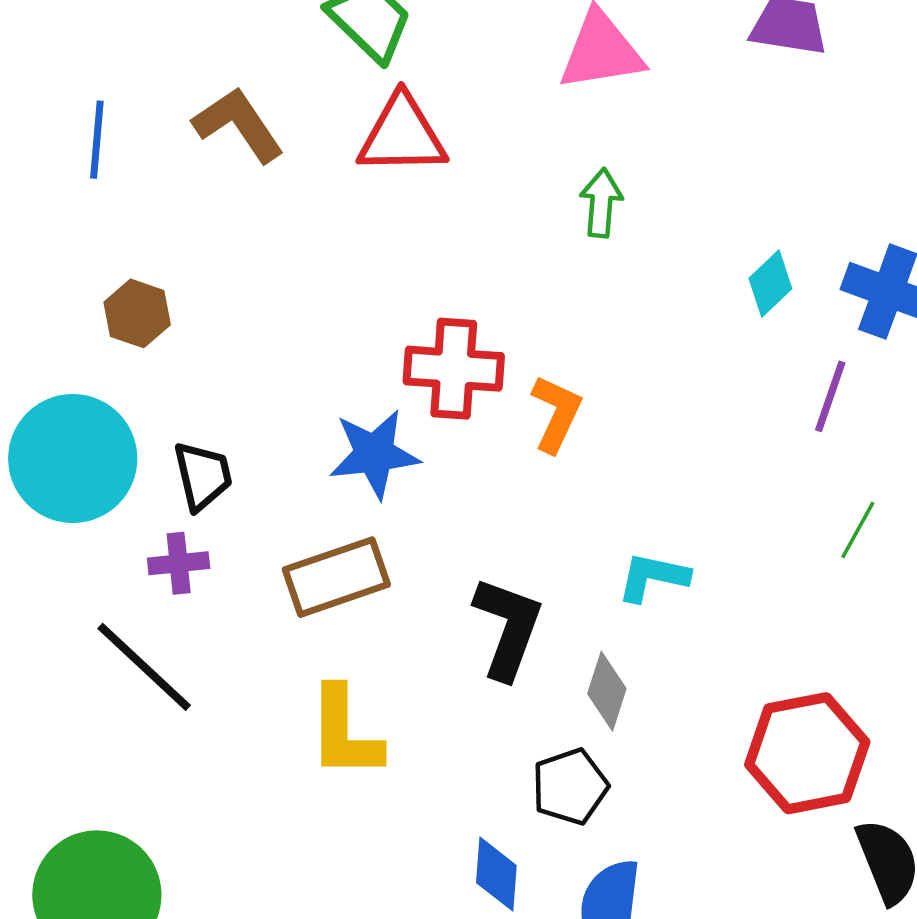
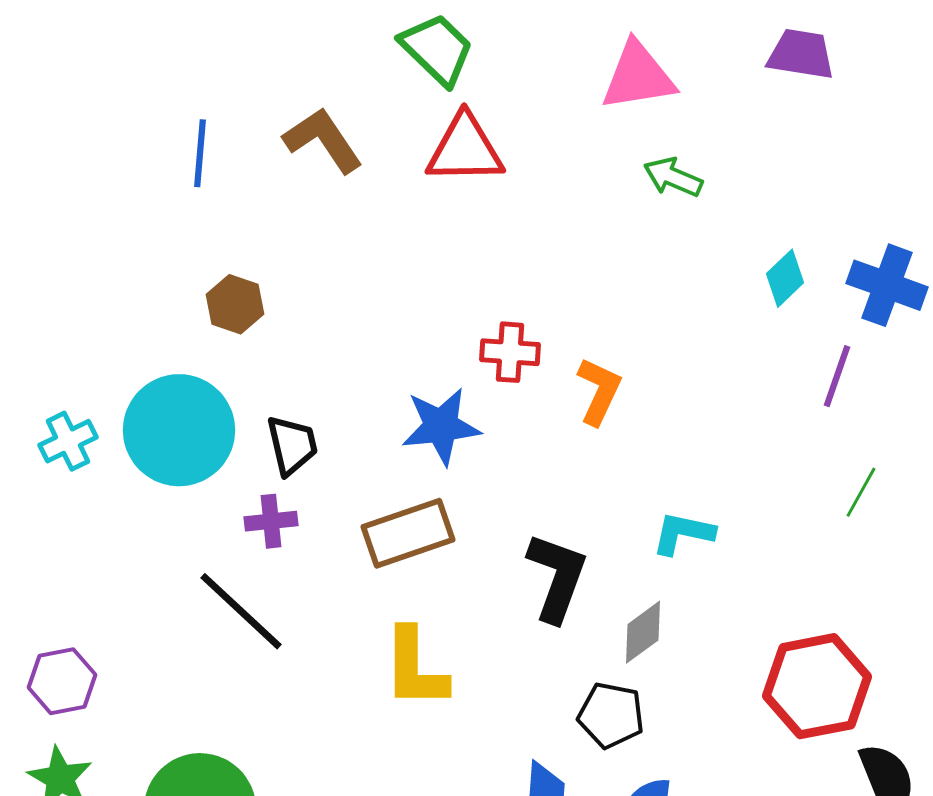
green arrow: (601, 203) -> (673, 177), moved, turned -72
red cross: (454, 369) -> (510, 352), size x0.7
gray diamond: (607, 691) -> (643, 632), turned 36
black pentagon: (570, 787) -> (611, 715), turned 30

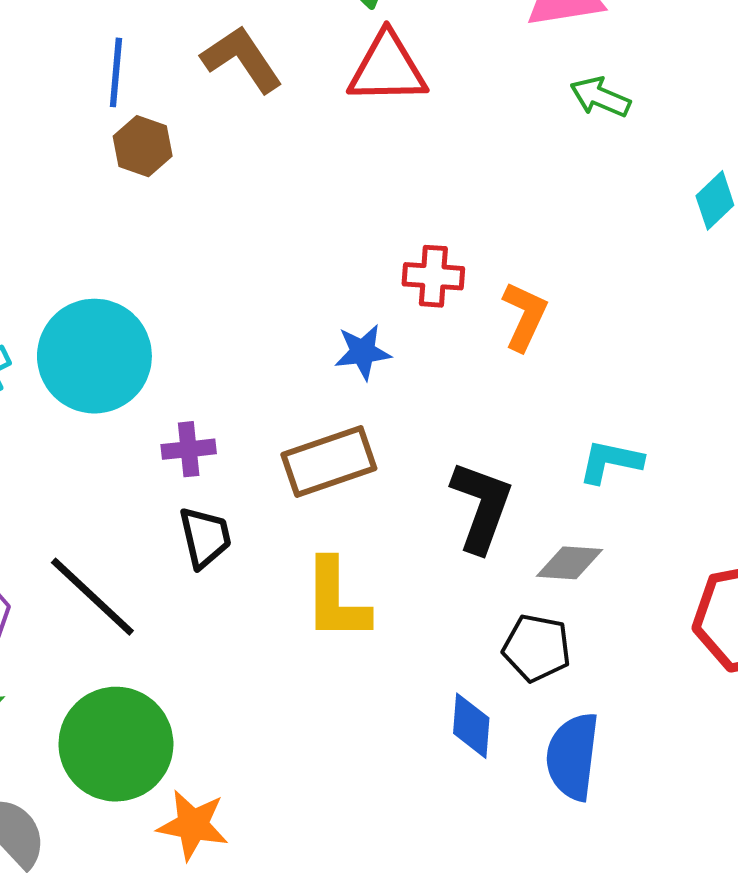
brown hexagon: (235, 304) -> (143, 146), moved
blue star: (441, 426) -> (363, 352), size x0.7
black trapezoid: (292, 445) -> (205, 537), moved
black line: (241, 611) -> (92, 597), moved
gray diamond: (643, 632) -> (570, 563), turned 40

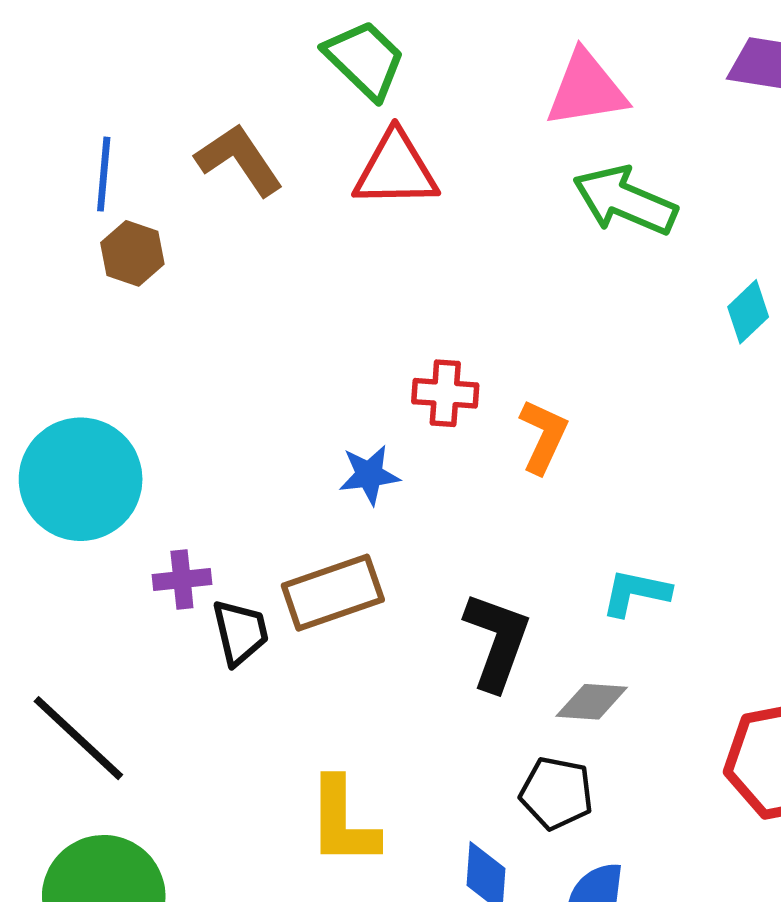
green arrow: (600, 97) -> (625, 200), size x1.6
black trapezoid: (205, 537) -> (240, 632), moved
yellow L-shape: (336, 600) -> (343, 822), moved

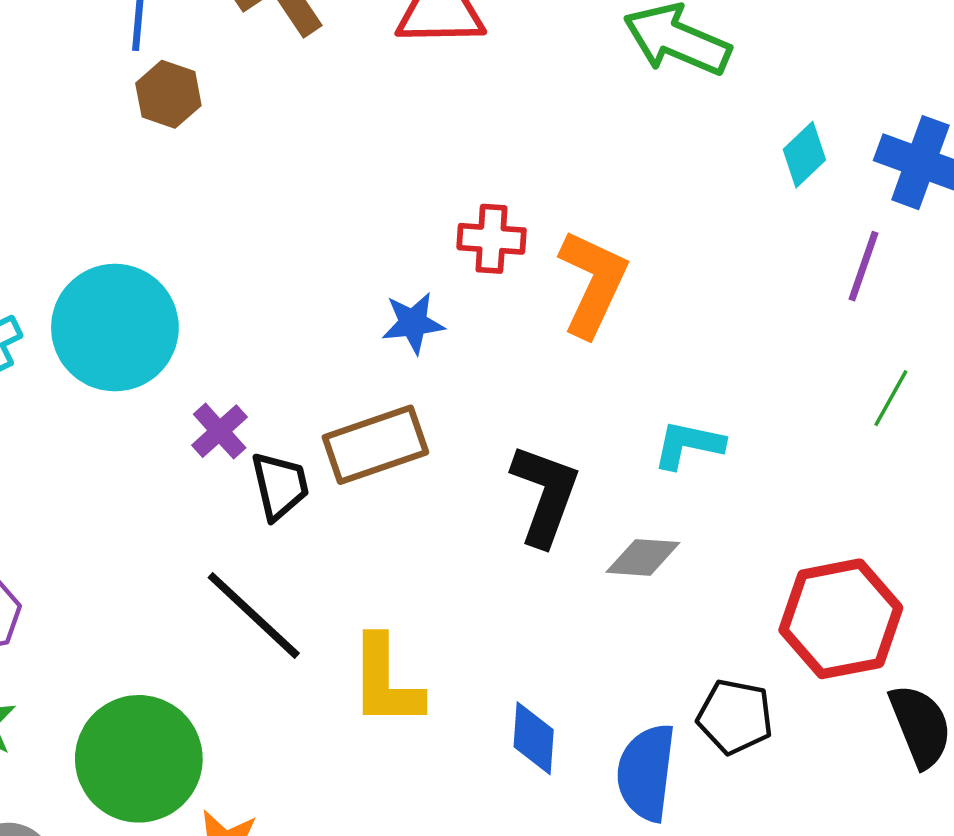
orange L-shape: (543, 436) -> (593, 283), size x1.4
purple cross: (182, 579) -> (220, 431), turned -36
black line: (78, 738) -> (254, 615), moved
black pentagon: (556, 793) -> (735, 717), moved

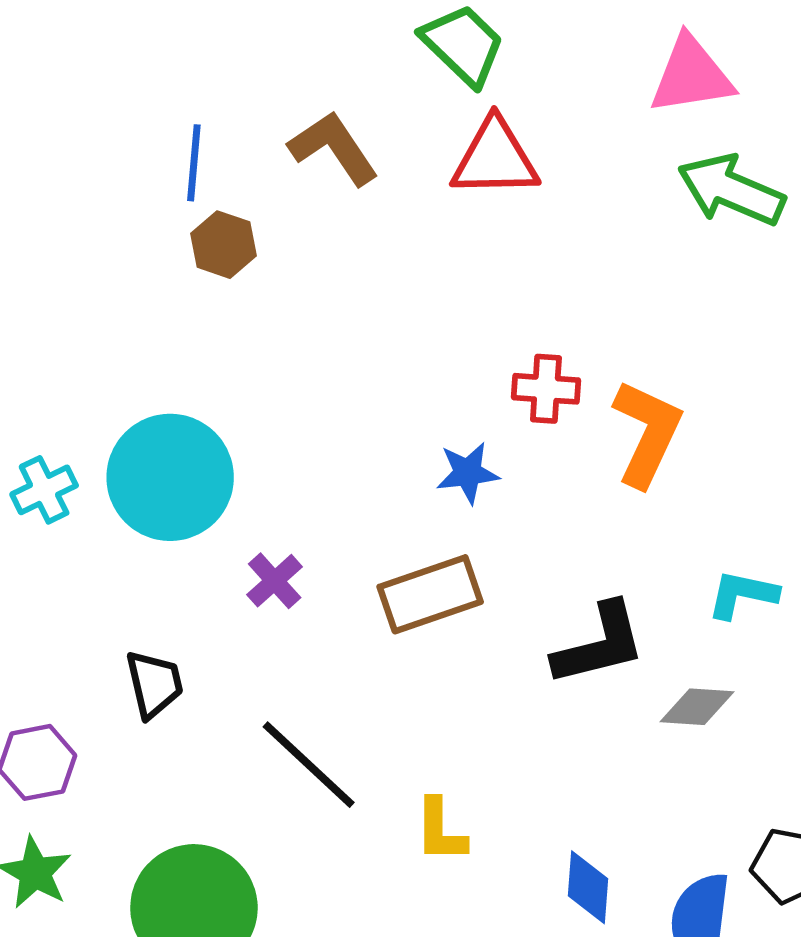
black trapezoid: (280, 486) -> (154, 684), moved
black L-shape: (545, 495) -> (599, 644), turned 56
yellow L-shape: (386, 681) -> (440, 831), size x0.7

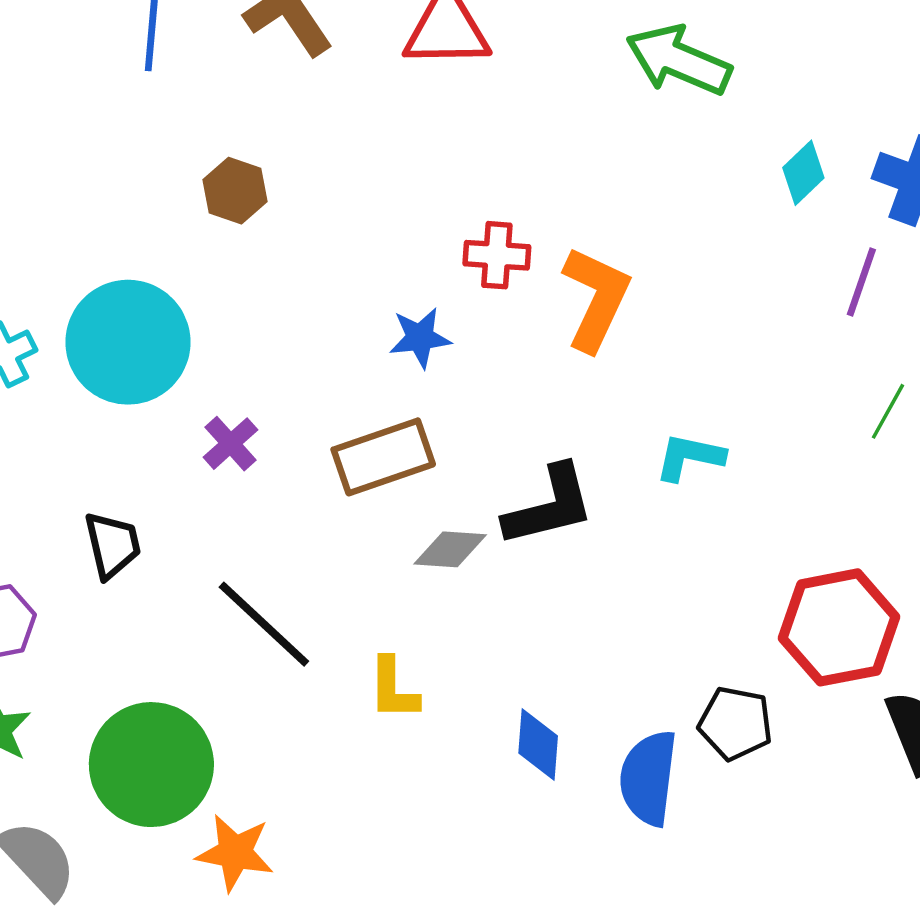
brown hexagon: (223, 245) -> (235, 191), moved
gray diamond: (697, 707) -> (450, 549), moved

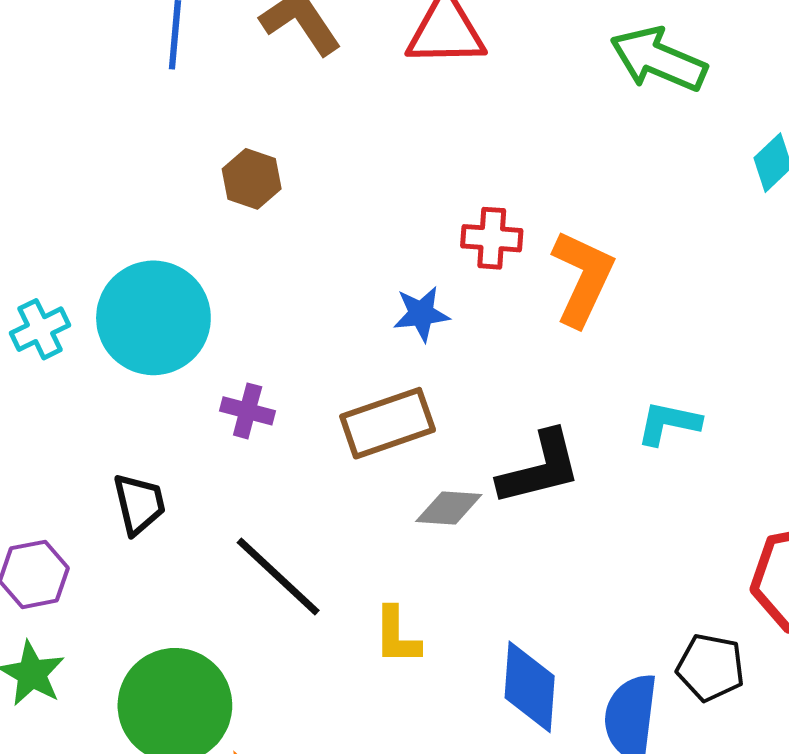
purple cross: (231, 444) -> (248, 411), turned -33
blue diamond: (538, 744) -> (530, 687), size x1.4

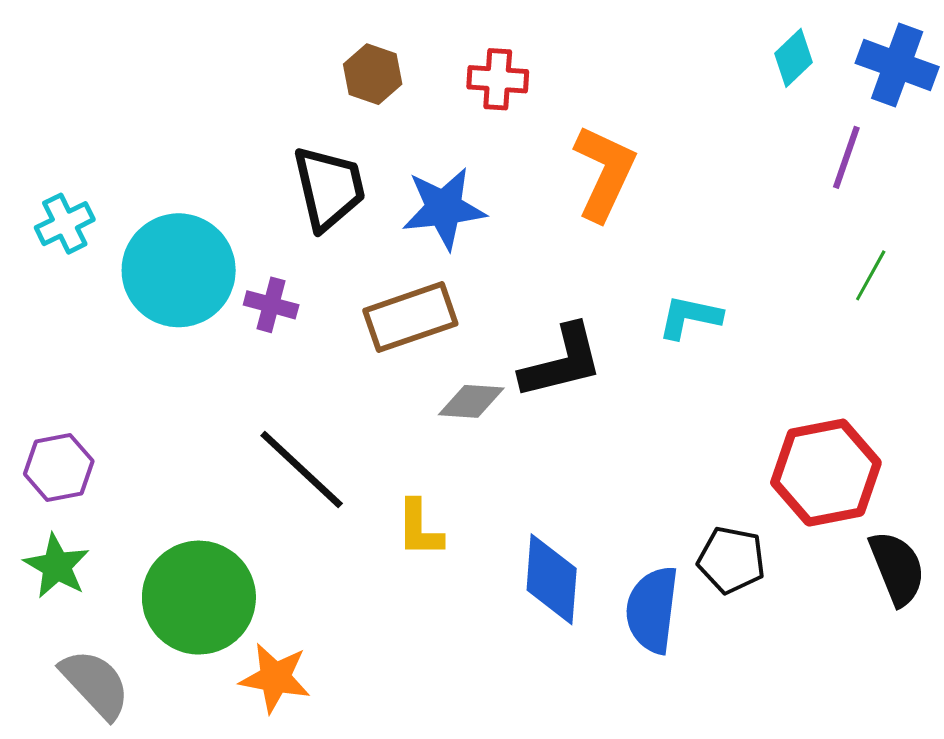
brown hexagon: (252, 179) -> (373, 74), moved
red cross: (492, 238) -> (498, 79), moved
blue star: (421, 314) -> (444, 208), size x1.5
cyan circle: (153, 318) -> (179, 270), moved
black trapezoid: (139, 504) -> (329, 188), moved, size x1.4

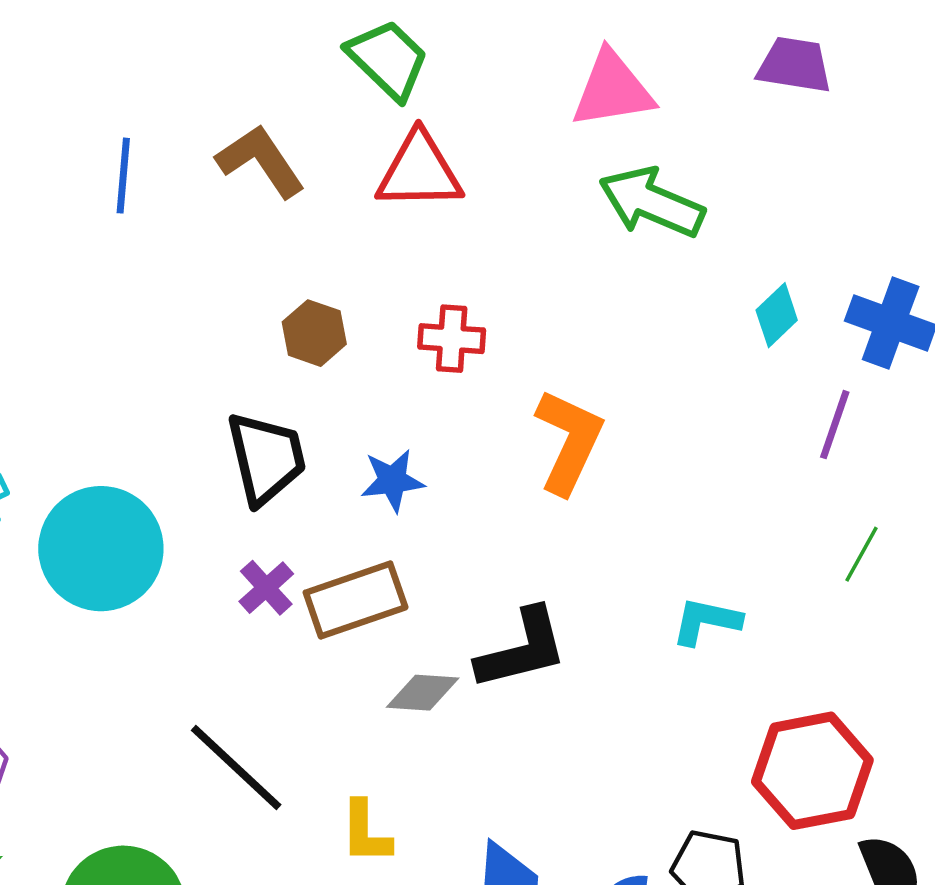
blue star: (444, 208) -> (392, 480), size x0.7
purple cross: (271, 305) -> (266, 588), moved, turned 33
cyan L-shape: (690, 317) -> (706, 621), moved

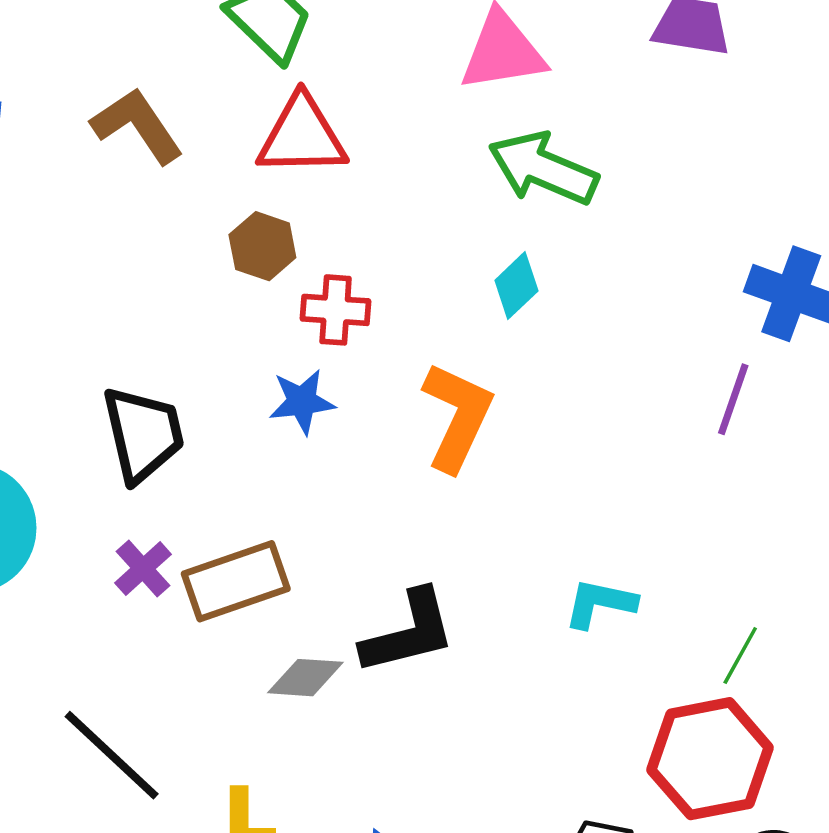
cyan diamond: (777, 315) -> (516, 286), moved
brown hexagon: (314, 333) -> (262, 246), moved
blue star: (392, 480) -> (302, 402), moved
green line: (862, 554) -> (740, 656), moved

